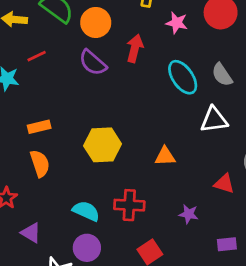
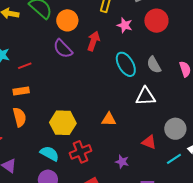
red line: (37, 56) -> (25, 66), moved
yellow hexagon: (103, 145) -> (63, 123), moved
red cross: (129, 205) -> (80, 152), turned -30

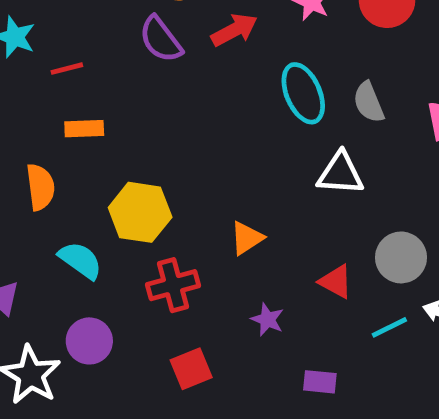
red arrow: (93, 41) -> (234, 30), turned 36
orange rectangle: (21, 91) -> (84, 129), moved
orange triangle: (109, 119) -> (247, 238), moved, turned -42
cyan semicircle: (50, 154) -> (80, 260), moved

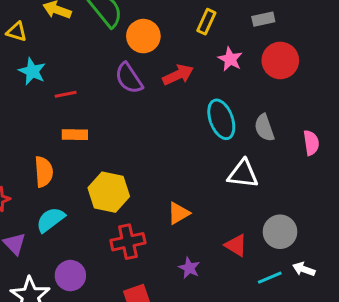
cyan semicircle: (80, 260) -> (50, 220), moved, turned -76

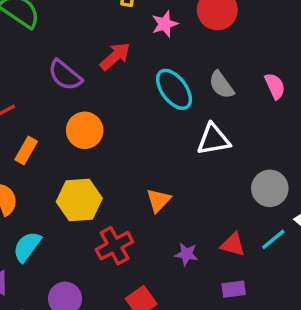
orange circle: (143, 36) -> (85, 130), moved
pink star: (230, 59) -> (165, 24), turned -30
orange rectangle: (75, 135) -> (26, 150), turned -45
red triangle: (236, 245) -> (233, 244), moved

